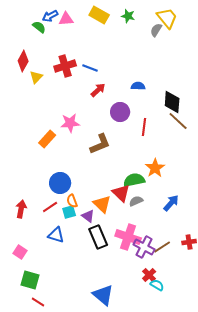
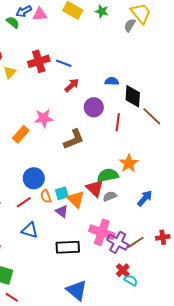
black diamond: (172, 102) -> (133, 96), moved
cyan square: (69, 212) -> (62, 193), moved
black rectangle: (98, 237) -> (68, 247), moved, turned -70

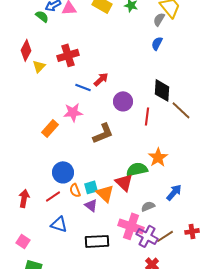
blue line: (64, 63) -> (83, 87), moved
blue semicircle: (112, 81) -> (157, 43), moved, turned -64
gray semicircle: (110, 196) -> (148, 206), moved

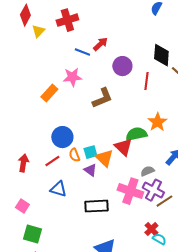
purple cross: (147, 236) -> (153, 190), moved

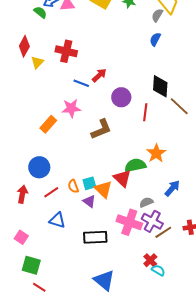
red cross: (67, 20) -> (66, 51), turned 30
blue circle: (62, 137) -> (39, 167), moved

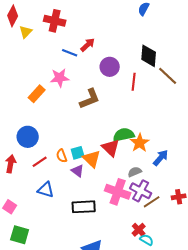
orange star: (156, 153) -> (140, 143), moved

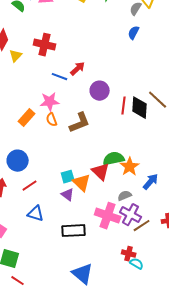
black diamond: (149, 56) -> (140, 108), moved
orange semicircle: (62, 156) -> (52, 120), moved
red cross: (139, 230) -> (129, 254), turned -32

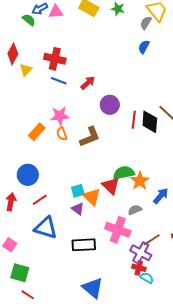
blue line: (60, 77) -> (59, 81), moved
blue triangle: (36, 214) -> (46, 228), size x1.4
purple cross: (131, 215) -> (141, 253), moved

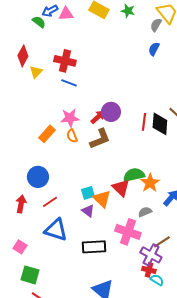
red arrow: (88, 83) -> (98, 117), moved
purple circle: (110, 105) -> (111, 112), moved

